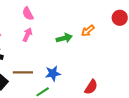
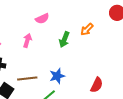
pink semicircle: (28, 14) -> (42, 19), moved, turned -80
green arrow: (64, 38) -> (64, 40), turned 133

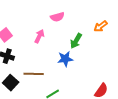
orange arrow: (87, 29) -> (101, 26), moved
blue star: (57, 76) -> (65, 59), moved

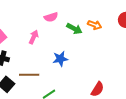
orange arrow: (101, 26) -> (95, 25), turned -120
green arrow: (76, 41) -> (74, 29), moved, turned -91

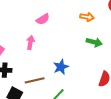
green arrow: (74, 29) -> (94, 42), moved
blue star: (60, 59) -> (61, 67), moved

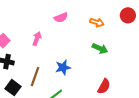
pink semicircle: (43, 19) -> (61, 17), moved
brown line: (35, 80) -> (35, 77), turned -66

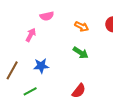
pink arrow: (37, 39) -> (31, 35), moved

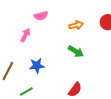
orange arrow: (82, 27) -> (76, 25), turned -40

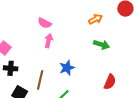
pink semicircle: (41, 16) -> (45, 23), moved, turned 56

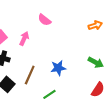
pink arrow: (49, 41) -> (24, 39), moved
green arrow: (101, 45) -> (96, 62), moved

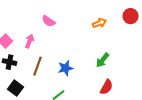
green arrow: (96, 62) -> (102, 60), turned 105
brown line: (30, 75) -> (38, 66), moved

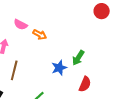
orange arrow: (100, 23) -> (40, 35), moved, turned 56
blue star: (66, 68) -> (59, 68), moved

